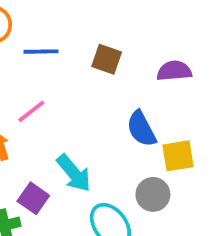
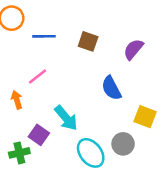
purple semicircle: (174, 71) -> (133, 49), turned -45
yellow square: (178, 156) -> (145, 117), moved, turned 30
gray circle: (153, 194) -> (123, 144), moved

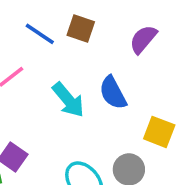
blue line: (44, 36) -> (40, 34), moved, turned 35
cyan arrow: (66, 118) -> (68, 100), moved

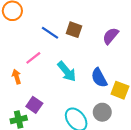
blue semicircle: (113, 93) -> (99, 78), moved

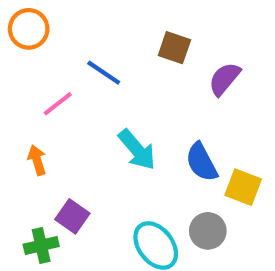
brown square: (74, 30) -> (174, 48), moved
pink line: (33, 58) -> (58, 104), moved

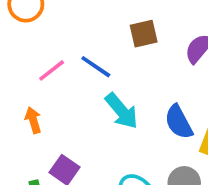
brown square: (174, 48) -> (144, 34), moved, turned -32
blue line: (104, 73) -> (96, 67), moved

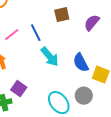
blue line: (96, 67) -> (36, 33), turned 30

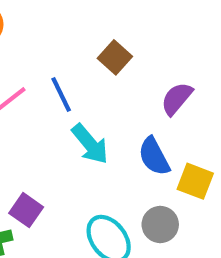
brown square: (62, 15) -> (115, 57), turned -35
purple semicircle: (92, 23) -> (177, 99), moved

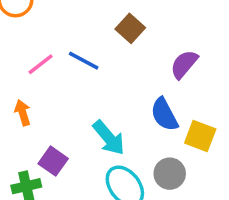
blue line: (61, 94) -> (84, 61), turned -36
cyan arrow: (90, 144) -> (109, 138), moved

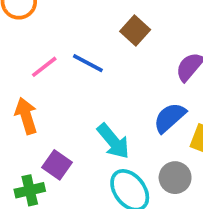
orange arrow: (23, 113) -> (26, 116), size x1.4
blue semicircle: (164, 114) -> (170, 118), turned 76

